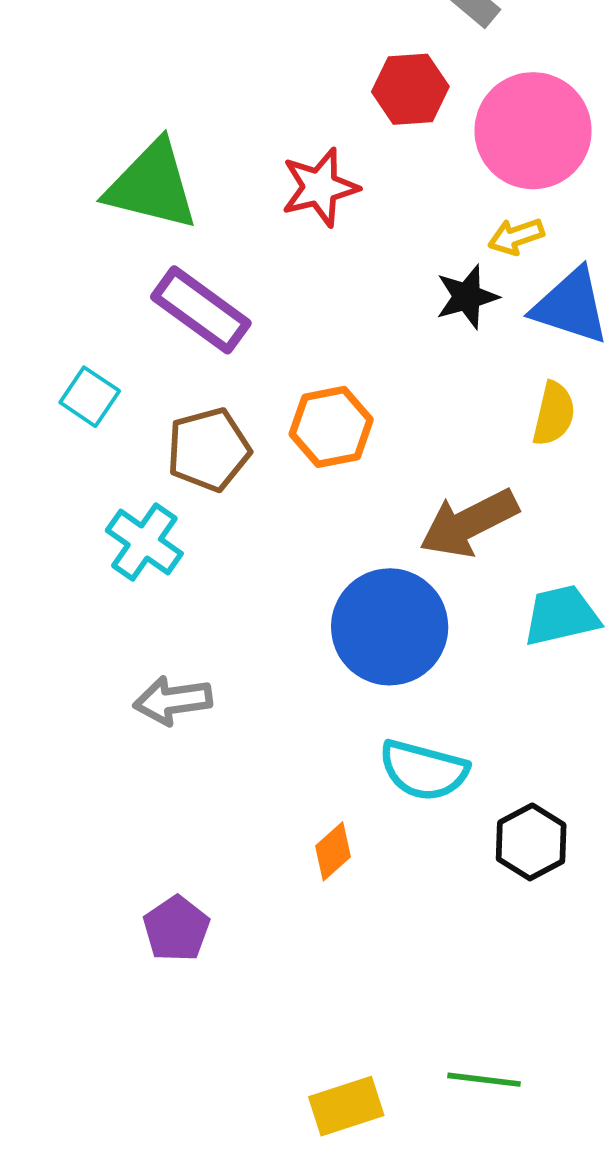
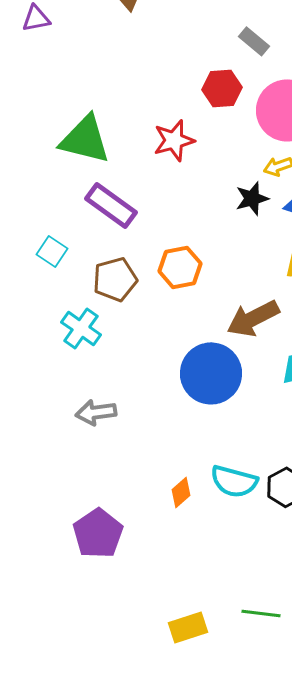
cyan semicircle: (424, 770) -> (234, 481), moved
purple pentagon: (176, 929) -> (98, 533), size x1.4

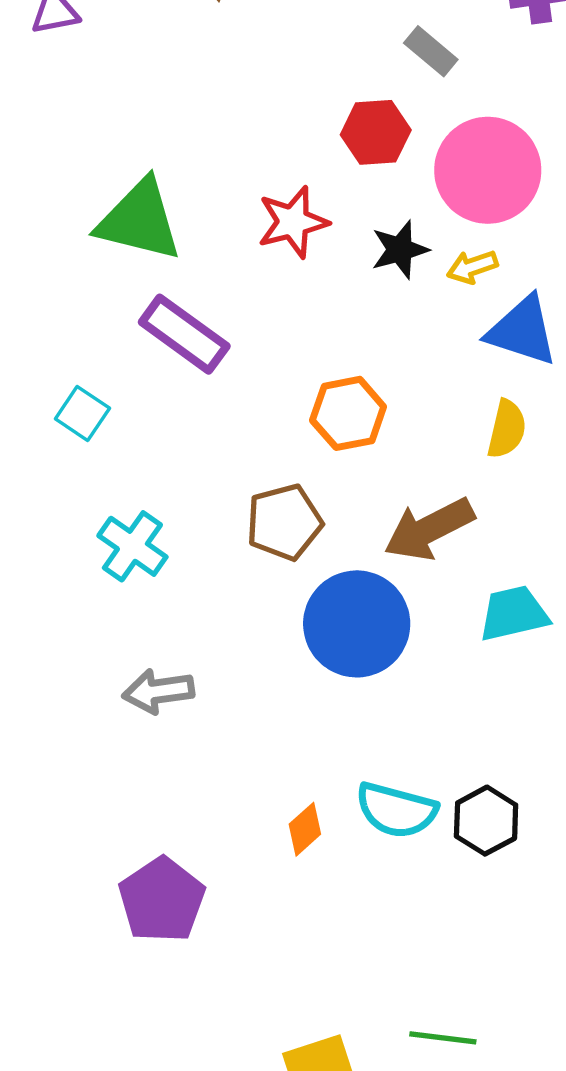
black star: (252, 198) -> (400, 250), moved
orange hexagon: (180, 267) -> (348, 413), moved
brown pentagon: (115, 279) -> (284, 522), moved

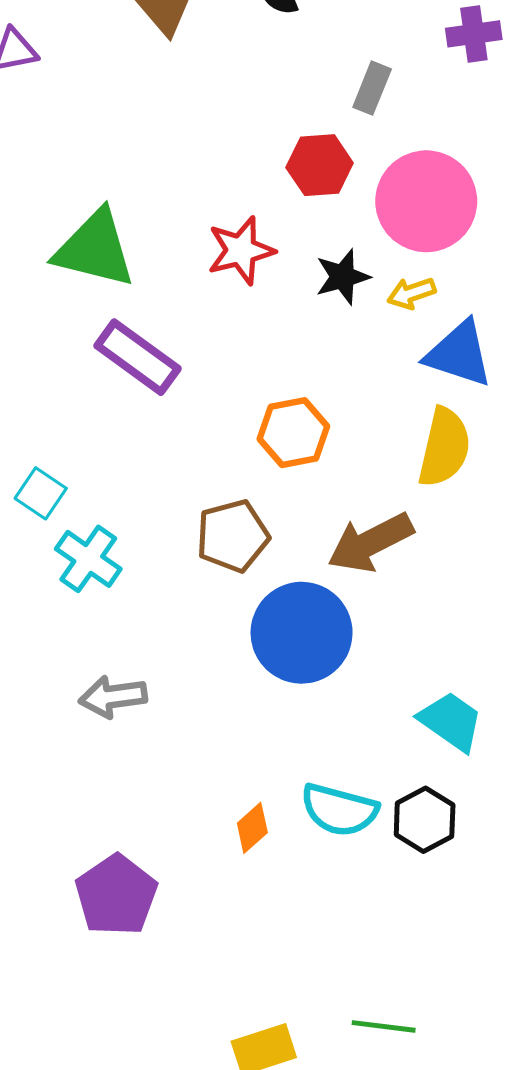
gray rectangle: (431, 51) -> (372, 88), turned 72
cyan square: (82, 413) -> (41, 493), moved
yellow semicircle: (507, 429) -> (444, 447), size x1.4
cyan trapezoid: (514, 614) -> (451, 721), moved, turned 48

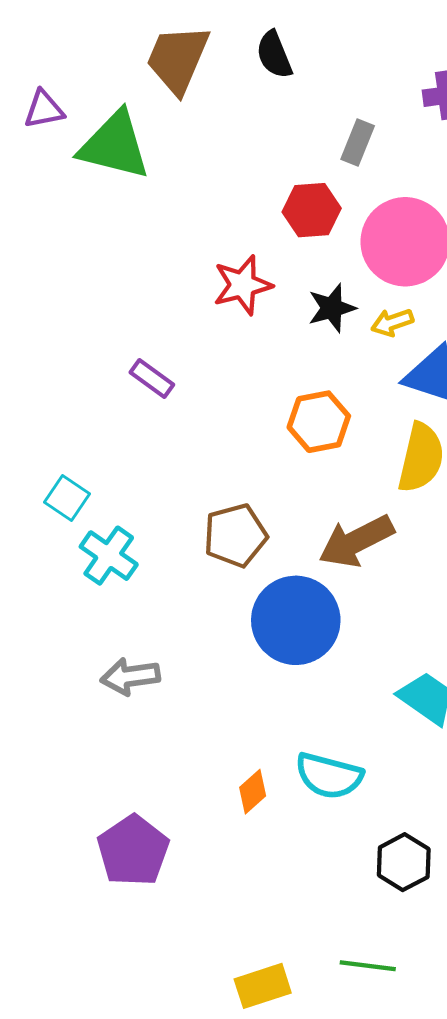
green triangle: (95, 249) -> (114, 145), moved
purple rectangle: (138, 357) -> (152, 379), size x0.6
orange hexagon: (293, 433) -> (319, 422), moved
black hexagon: (425, 820) -> (404, 862), moved

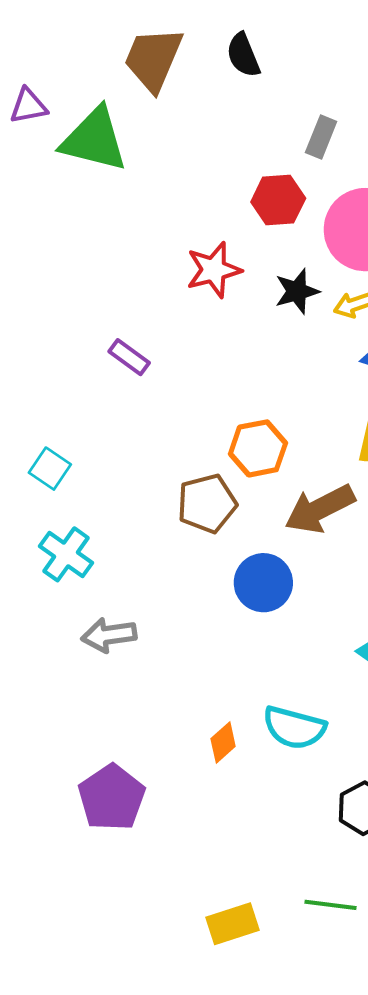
orange hexagon: (319, 422) -> (258, 448), moved
cyan cross: (109, 556) -> (66, 554), moved
blue circle: (296, 620) -> (263, 583), size x0.7

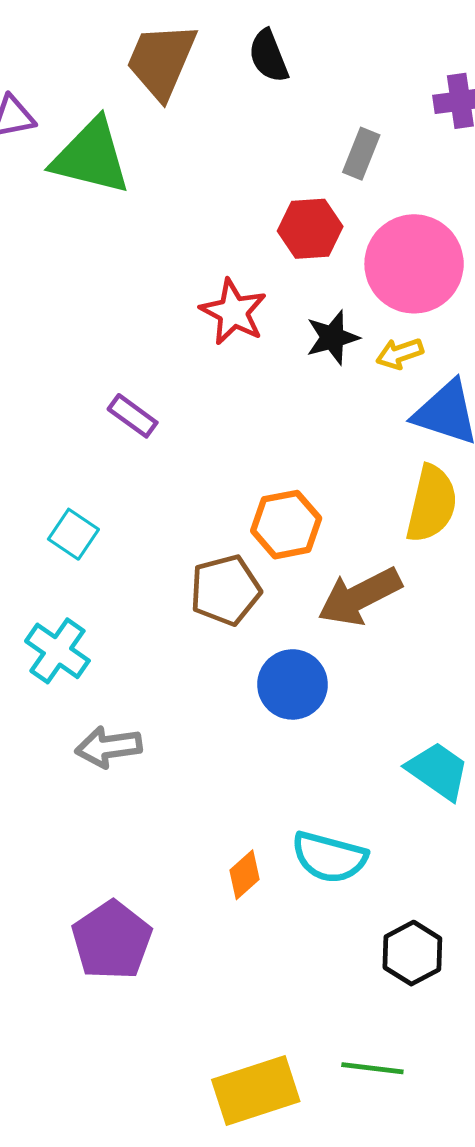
red star: (214, 270) -> (233, 312), turned -30
cyan square: (50, 469) -> (73, 534), moved
yellow rectangle: (232, 924) -> (256, 1091), size x1.4

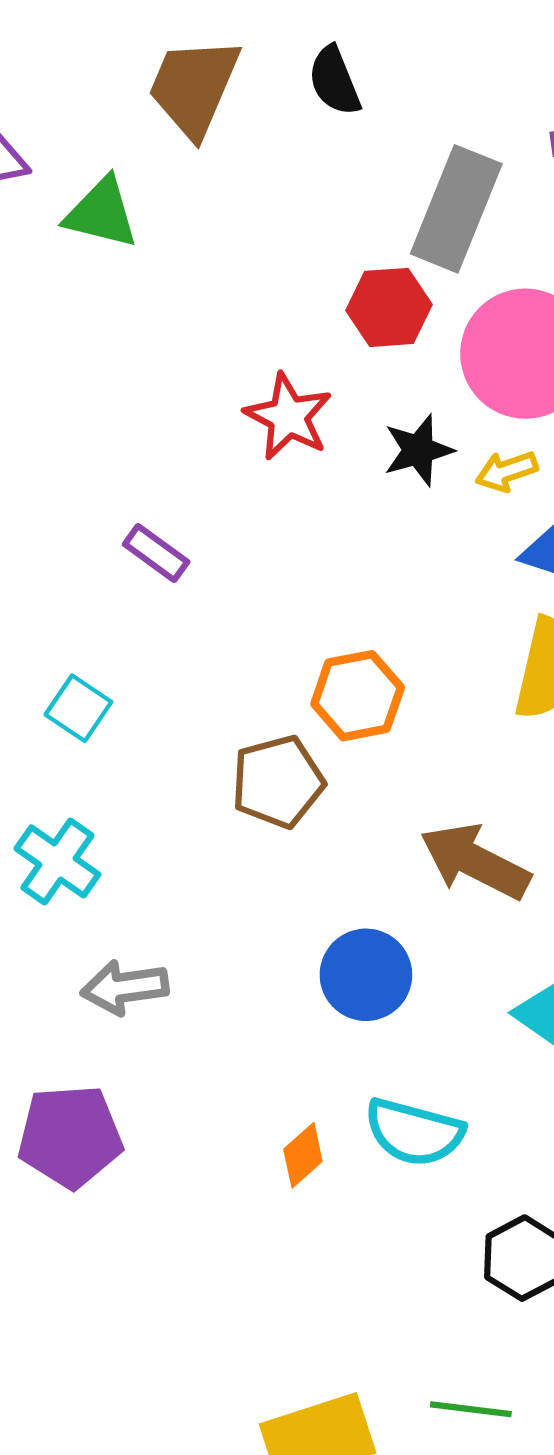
gray rectangle: (361, 154) -> (456, 209), size x1.8
green triangle: (91, 157) -> (102, 213), size x0.7
brown arrow: (360, 597) -> (475, 861), moved, turned 54
blue circle: (292, 684) -> (366, 975), moved
purple pentagon: (112, 940) -> (70, 1136), moved, turned 30

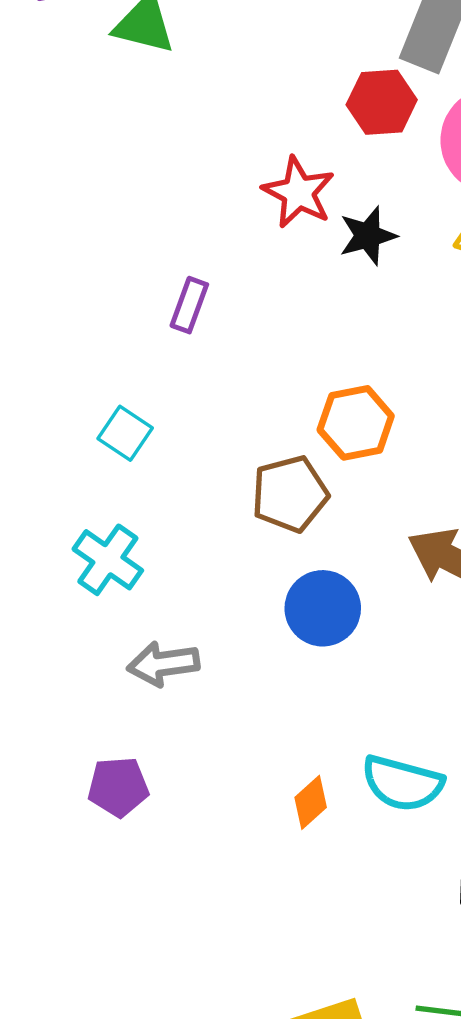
black star: (418, 450) -> (368, 236), moved
purple rectangle: (156, 553) -> (189, 305), turned 74
blue circle: (366, 975) -> (323, 608), moved
purple pentagon: (70, 1136) -> (118, 787), size x0.7

